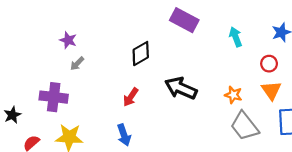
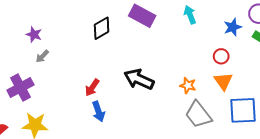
cyan arrow: (236, 37) -> (190, 15), moved
black diamond: (141, 54) -> (102, 28), moved
purple cross: (54, 97) -> (20, 88), turned -35
blue arrow: (124, 135) -> (98, 111), moved

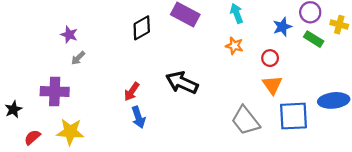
orange star: (188, 85) -> (234, 46), moved
purple cross: (20, 88) -> (55, 92), turned 30

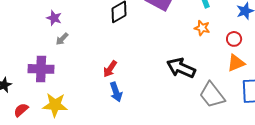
black arrow: (182, 83) -> (181, 68), moved
orange triangle: (272, 85) -> (236, 63), turned 42

